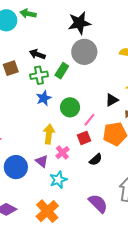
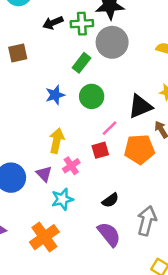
black arrow: (37, 54) -> (53, 23), moved, turned -49
green cross: (39, 75) -> (82, 24), moved
black triangle: (112, 100) -> (140, 106), size x1.5
green circle: (70, 107) -> (92, 96), moved
black semicircle: (96, 160) -> (110, 200), moved

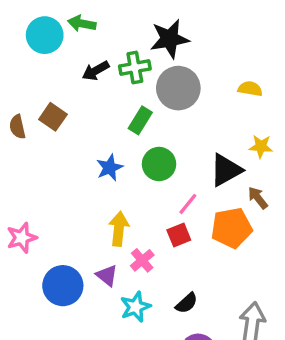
brown square: (18, 53) -> (53, 117), turned -36
black semicircle: (110, 200) -> (187, 303), moved

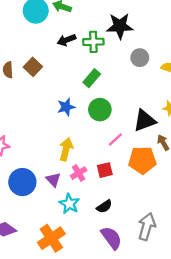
gray circle: (178, 88) -> (140, 58), moved, size x0.6
red square: (179, 235) -> (105, 170), moved
cyan star: (135, 307) -> (69, 204), turned -30

